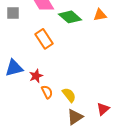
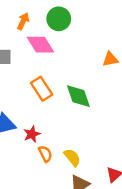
green diamond: (70, 17) -> (78, 96), moved, turned 30

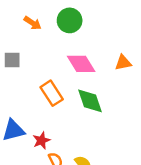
orange arrow: (23, 21) -> (33, 23), turned 98
pink diamond: (40, 45) -> (81, 64), moved

